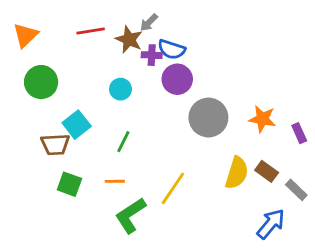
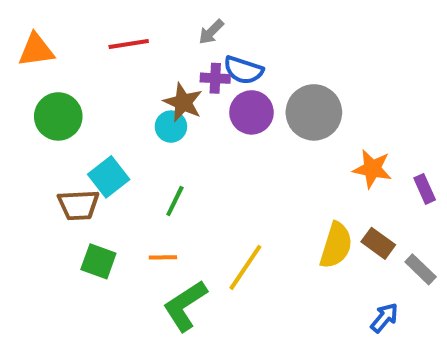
orange triangle: (25, 35) -> (36, 50), turned 36
brown star: (129, 39) -> (183, 102), moved
gray circle: (208, 118) -> (314, 112), moved
blue arrow: (271, 224) -> (384, 318), size x0.7

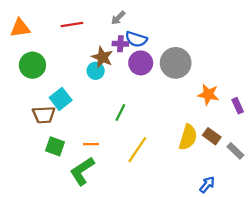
green line: (175, 201) -> (120, 113), moved
green L-shape: (185, 306) -> (82, 171), moved
blue arrow: (384, 318) -> (207, 185), moved

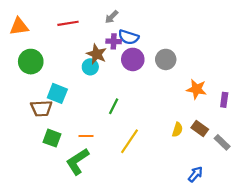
gray circle: (176, 63) -> (166, 59), size x0.7
cyan square: (61, 99) -> (57, 93), turned -30
purple rectangle: (238, 106) -> (224, 100), turned 32
yellow semicircle: (188, 137) -> (177, 130), size x0.6

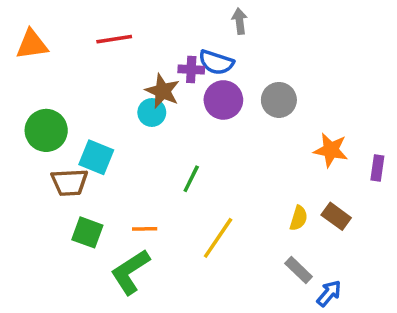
gray arrow: (112, 17) -> (239, 21), moved, turned 128
green circle: (31, 62) -> (46, 130), moved
gray rectangle: (222, 142) -> (299, 270), moved

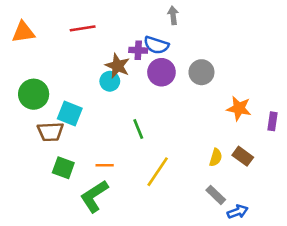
green line: (191, 179) -> (138, 129), turned -48
blue arrow: (329, 293) -> (238, 212), turned 30

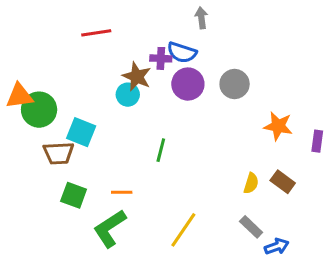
orange triangle: (23, 32) -> (19, 96), moved
green line: (138, 129) -> (161, 150), turned 36
yellow line: (158, 172) -> (183, 230), moved

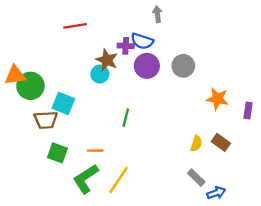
yellow line: (183, 230) -> (119, 180), moved

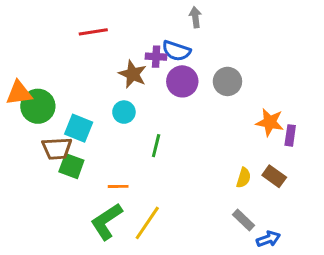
cyan circle: (100, 74) -> (124, 112), moved
purple rectangle: (248, 111) -> (290, 135), moved
green square: (57, 153) -> (71, 166), moved

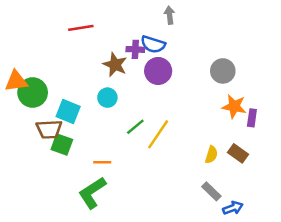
gray circle: (227, 81) -> (223, 71), moved
green line: (156, 146) -> (135, 127), turned 36
yellow line: (147, 223) -> (158, 134), moved

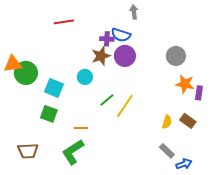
brown star: (115, 65) -> (101, 56), moved, turned 30
brown trapezoid: (49, 129) -> (28, 151), moved

